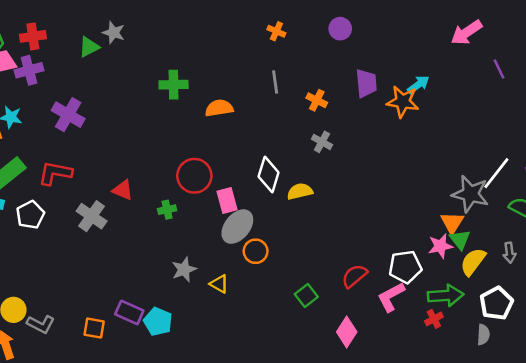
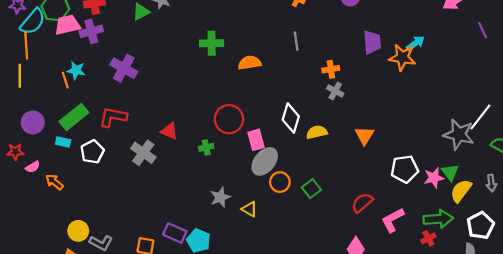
orange cross: (317, 100) -> (331, 69), moved, turned -35
orange triangle: (452, 223) -> (364, 135), moved
white pentagon: (405, 267) -> (405, 169), moved
green square: (306, 296) -> (311, 189), moved

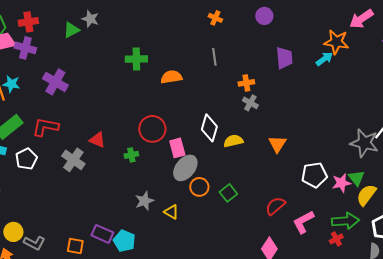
purple cross: (91, 31) -> (25, 48), turned 30
orange star: (402, 57) -> (336, 42), moved

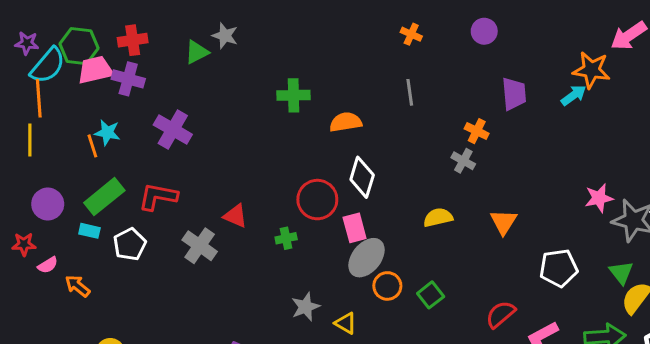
orange cross: (246, 83) -> (477, 131), moved, turned 35
white diamond: (209, 128) -> (362, 177), moved
pink star: (341, 183) -> (599, 198), moved

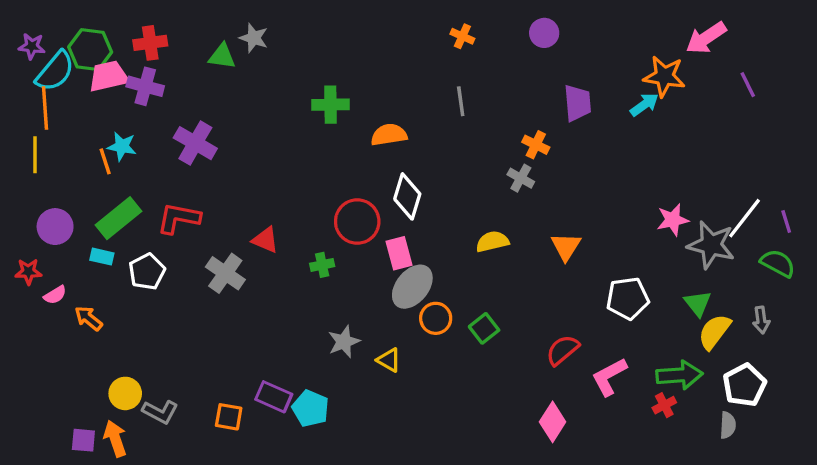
green triangle: (197, 52) -> (222, 56), turned 35

